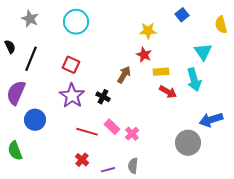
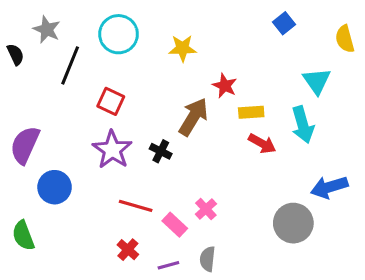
yellow star: (148, 31) -> (182, 48), moved
black semicircle: (10, 47) -> (15, 54), moved
black line: (31, 59) -> (70, 65), moved
brown arrow: (124, 75) -> (193, 117), size x1.4
pink rectangle: (112, 127) -> (175, 225), moved

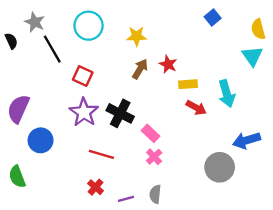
black line: (70, 65) -> (52, 49), turned -52
cyan triangle: (317, 81) -> (252, 56), moved
brown arrow: (193, 117) -> (140, 69), moved, size x0.7
black cross: (161, 151) -> (120, 113), size x1.6
pink rectangle: (175, 225) -> (151, 133), moved

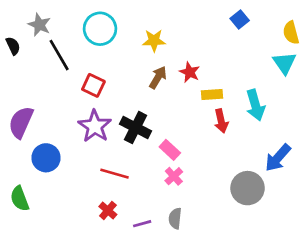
red arrow: (196, 108) -> (221, 121), turned 48
blue arrow: (246, 140) -> (278, 158), turned -32

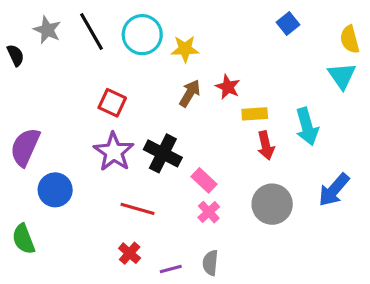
cyan circle: (100, 29) -> (142, 35), moved
black line: (59, 55) -> (92, 31), moved
gray circle: (248, 188) -> (272, 204), moved

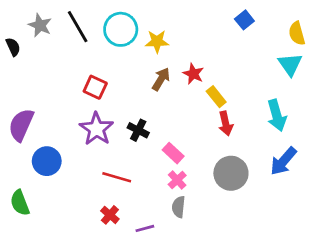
yellow rectangle: (255, 114) -> (216, 97), turned 55
cyan arrow: (307, 127) -> (277, 115), moved
black cross: (163, 153) -> (138, 130), size x0.7
gray semicircle: (210, 263) -> (179, 207), moved

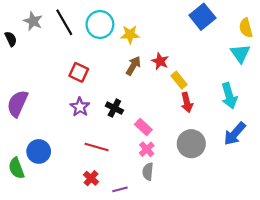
blue square: (244, 20) -> (202, 17), size x1.6
purple star: (96, 129) -> (80, 107), size x0.7
blue circle: (47, 161) -> (39, 151), moved

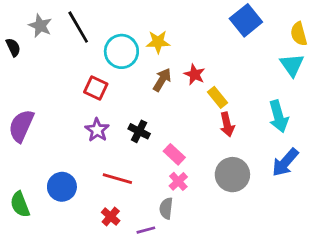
cyan circle: (100, 24) -> (121, 51), moved
blue circle: (39, 151) -> (62, 187), moved
gray semicircle: (148, 172) -> (166, 208), moved

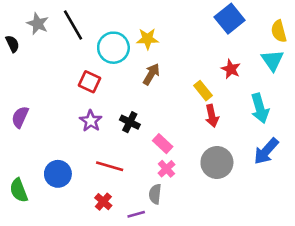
red star: (195, 74) -> (231, 69), moved
purple semicircle: (21, 126) -> (20, 117), size x0.7

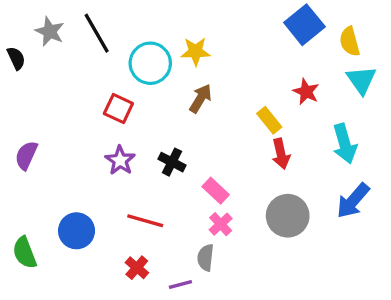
yellow semicircle: (279, 31) -> (350, 41), moved

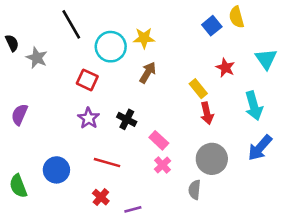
blue square: (304, 25) -> (212, 26), moved, size x0.7
gray star: (50, 31) -> (37, 58), moved
yellow semicircle: (350, 41) -> (236, 17), moved
gray semicircle: (206, 258) -> (195, 190), moved

